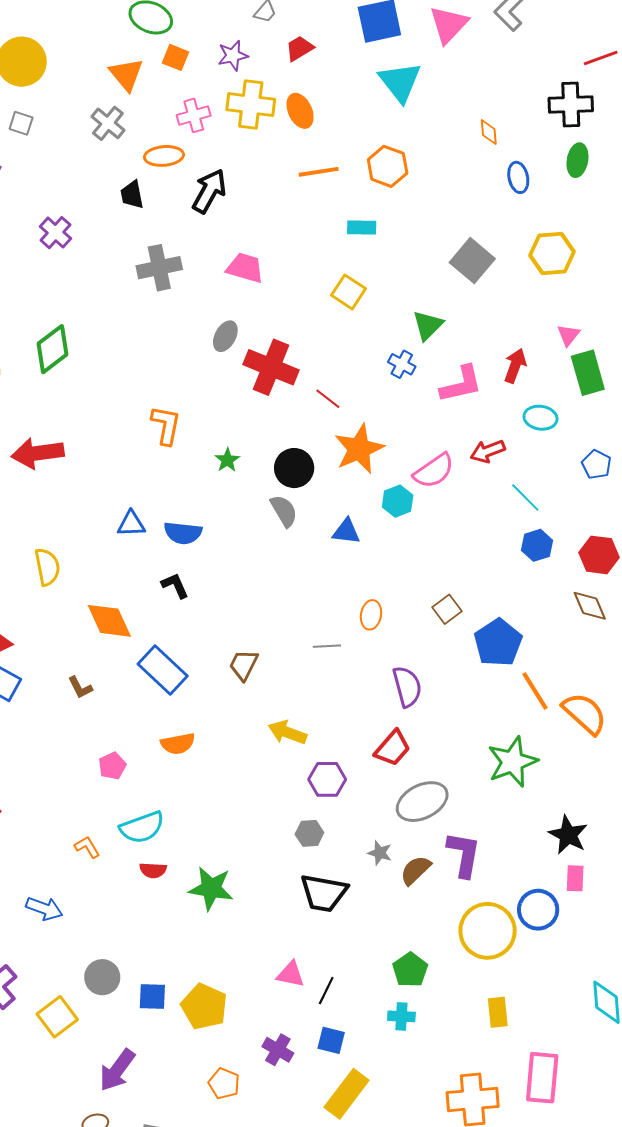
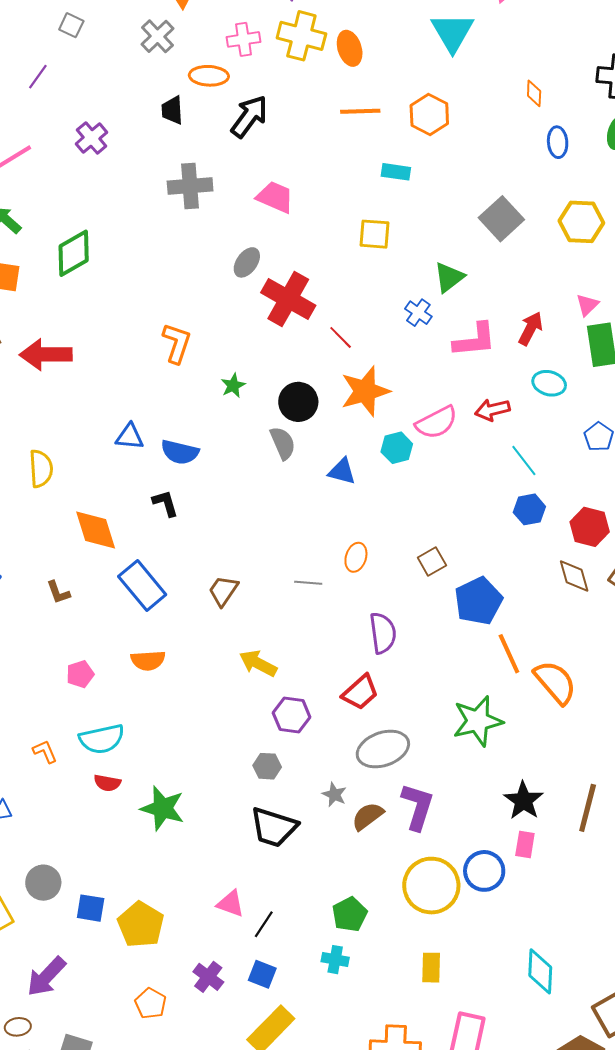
yellow square: (348, 292) -> (375, 234), turned -36

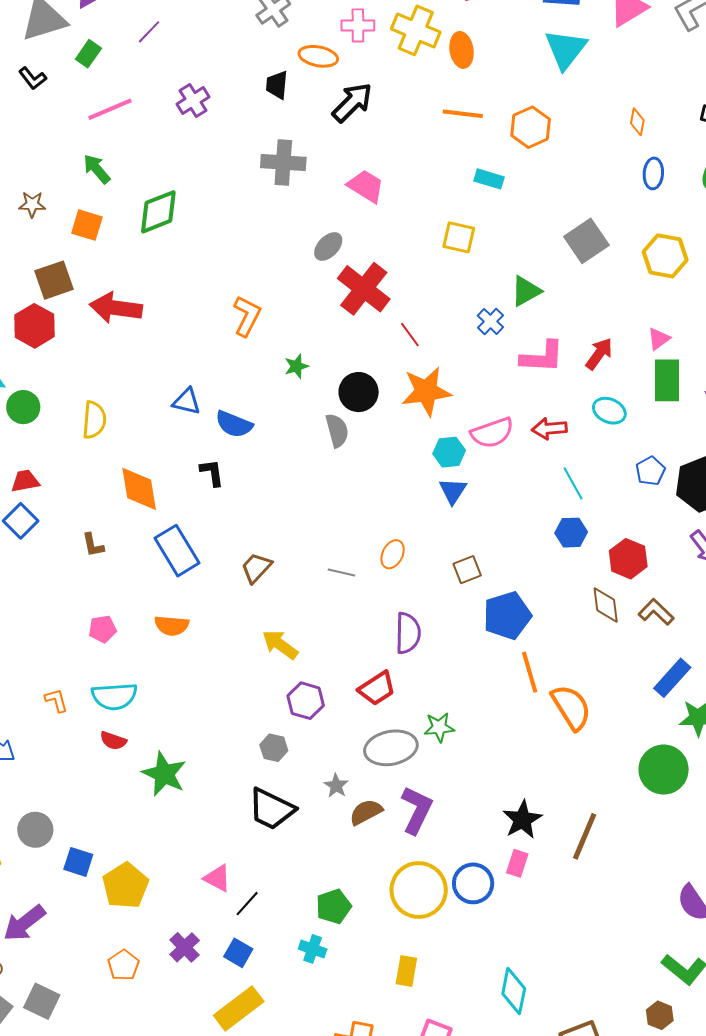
blue triangle: (342, 471) -> (453, 491), moved, turned 40
green star: (478, 721) -> (439, 727), moved, size x0.6

